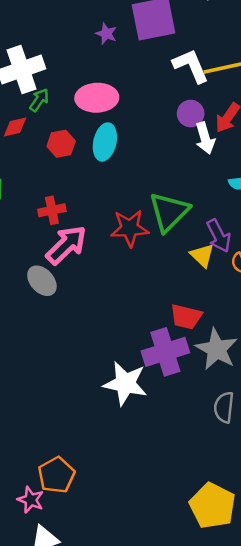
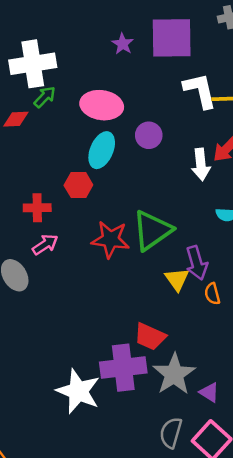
purple circle: (191, 114) -> (149, 135), moved
red hexagon: (61, 144) -> (78, 185), moved
pink arrow: (66, 245) -> (45, 244), size x0.6

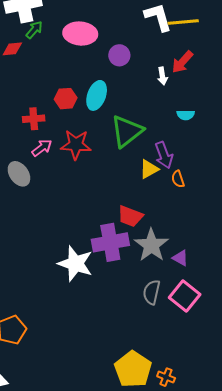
cyan ellipse: (102, 150) -> (97, 95), moved
white arrow: (201, 164) -> (162, 76), size x0.7
red star: (110, 239) -> (76, 145), moved
yellow triangle: (177, 279) -> (149, 169), turned 40

